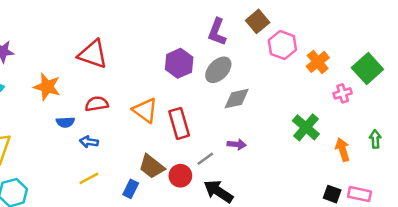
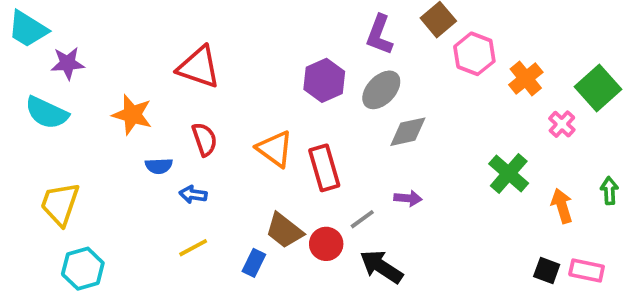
pink cross: (343, 93) -> (562, 124), turned -30
red semicircle: (97, 104) -> (204, 139), turned 80

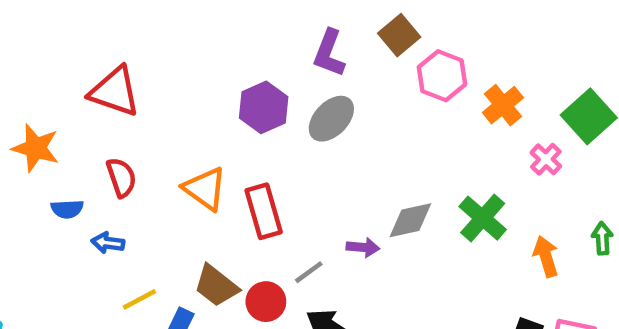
gray diamond: (408, 132) -> (410, 220), moved
yellow line: (193, 248) -> (139, 299), moved

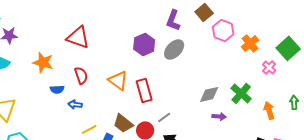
purple arrow: (363, 247) -> (219, 116), moved

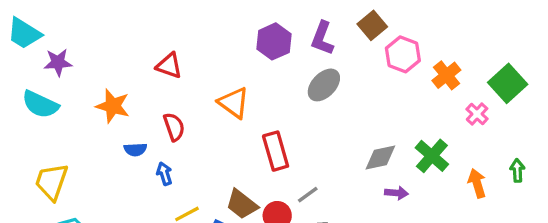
red triangle: (78, 37) -> (169, 66), size x0.7
purple hexagon: (144, 44) -> (274, 41), moved
orange triangle: (118, 80) -> (234, 103), moved
blue arrow: (75, 104) -> (164, 174), turned 64

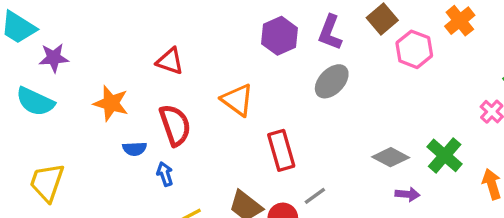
orange cross: (446, 75) -> (460, 21), moved
red semicircle: (174, 127) -> (175, 125), size x1.4
gray diamond: (380, 158) -> (391, 157), turned 40

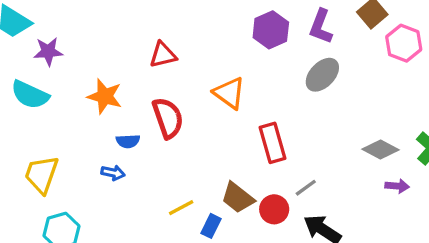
red triangle: (170, 61) -> (163, 55), turned -32
blue arrow: (165, 174) -> (113, 173), moved, turned 120

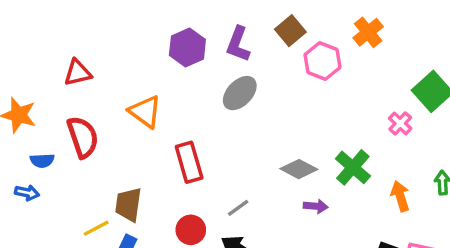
gray line: (306, 188) -> (238, 208), moved
brown trapezoid: (238, 198) -> (128, 205), moved, turned 60

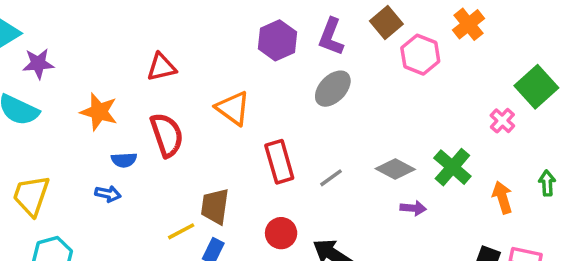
gray line: (238, 208) -> (331, 178), moved

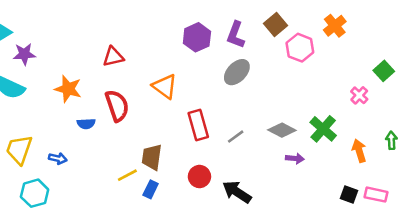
green square: (536, 87) -> (384, 71), size x0.7
blue arrow: (108, 194) -> (58, 158), moved

